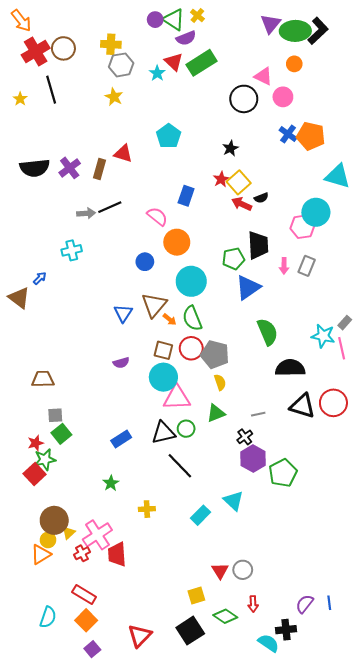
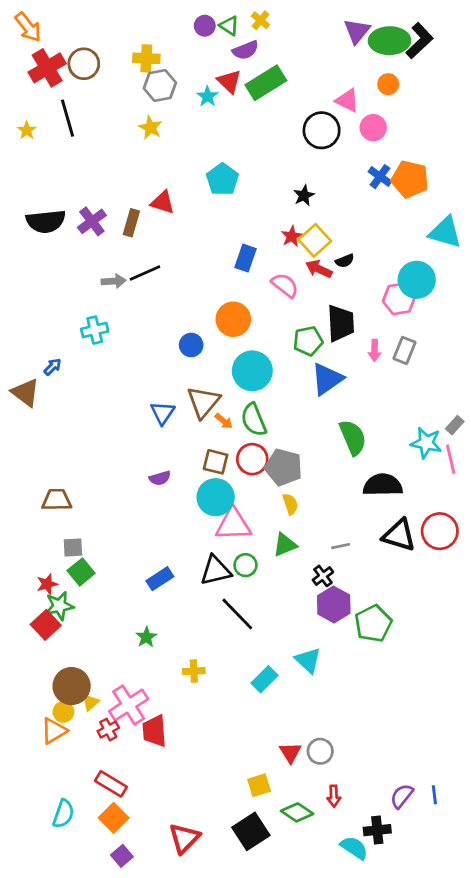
green triangle: (174, 20) -> (229, 26), size x0.7
pink semicircle: (157, 216) -> (285, 285), moved

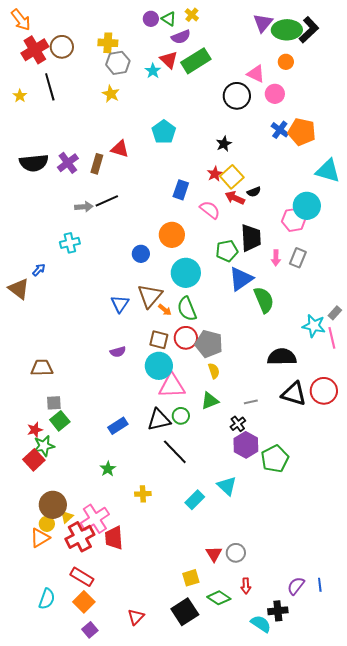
green semicircle: (353, 437) -> (264, 300), moved
red cross: (108, 730) -> (80, 537), size x1.8
red triangle: (184, 838) -> (136, 617), size x0.7

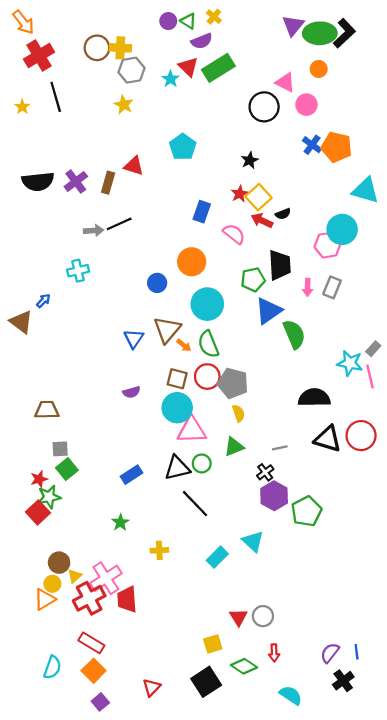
brown circle: (62, 47) -> (97, 48), moved
brown circle: (53, 505) -> (59, 563), size x0.7
black cross: (278, 611) -> (343, 681), moved, turned -30

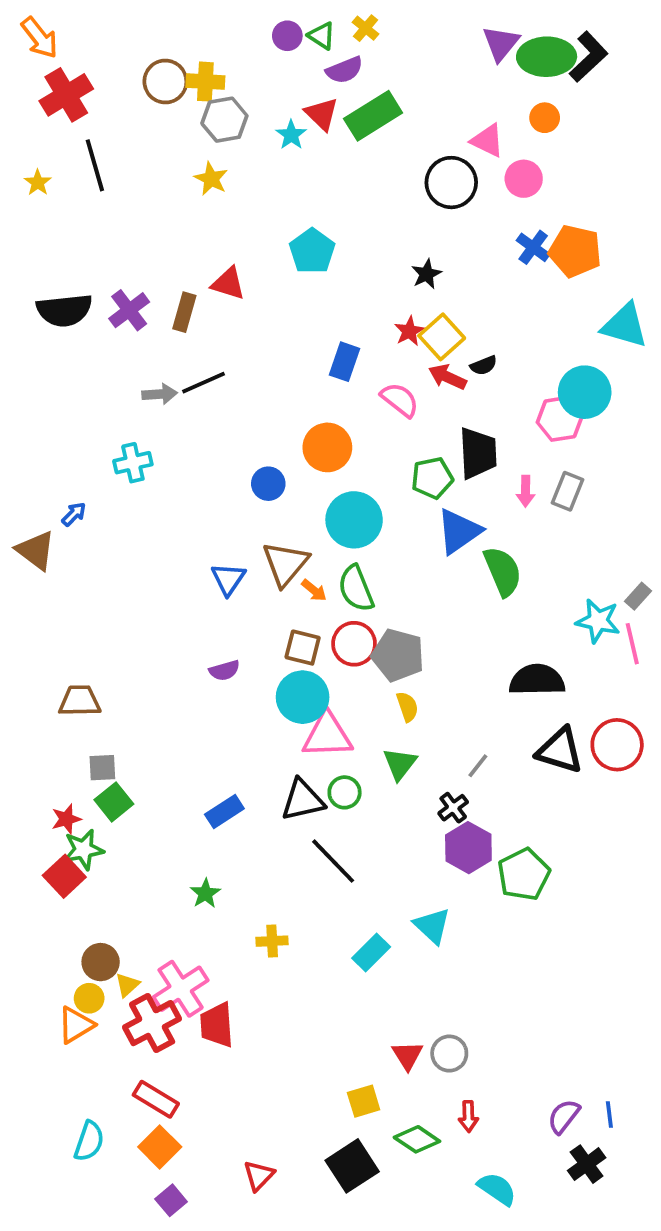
green triangle: (234, 447) -> (400, 764), turned -30
gray line: (280, 448) -> (478, 766), turned -40

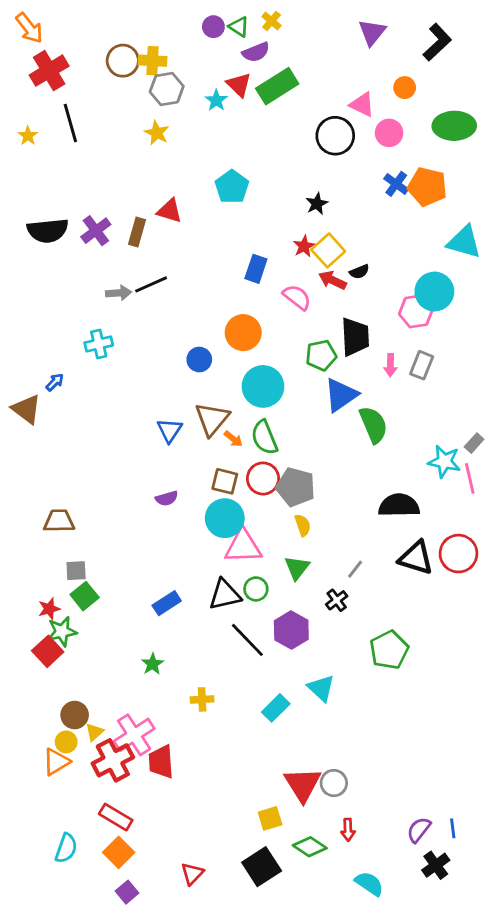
green ellipse: (547, 57) -> (454, 126), moved
purple hexagon: (468, 848) -> (291, 630), moved
red triangle: (407, 1055) -> (303, 784), size x1.6

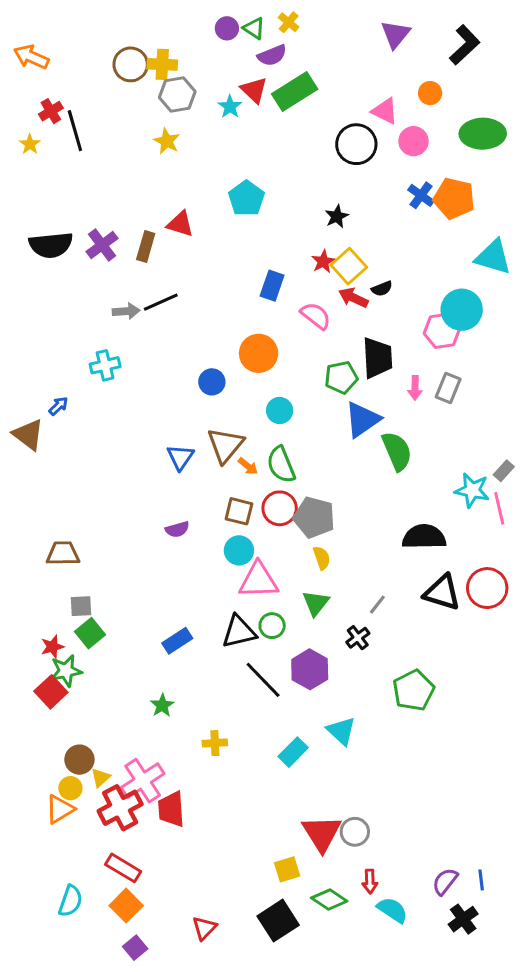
orange arrow: (29, 28) -> (31, 57), moved, turned 152
red cross: (49, 71) -> (51, 111), moved, size x0.6
cyan circle: (263, 386) -> (280, 410), size x0.6
cyan circle: (225, 518) -> (239, 550), size x0.7
cyan semicircle: (369, 884) -> (392, 910), moved

